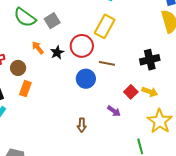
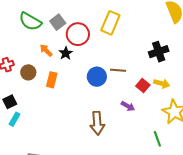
red circle: (82, 46) -> (78, 34), moved
brown line: (107, 63) -> (118, 70), moved
orange rectangle: (25, 89) -> (52, 80), moved
brown arrow: (82, 125) -> (97, 123), size x1.6

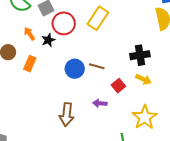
yellow arrow: (162, 83) -> (143, 79), moved
purple arrow: (128, 106) -> (100, 103), turned 144

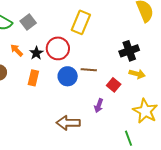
red circle: (64, 23) -> (58, 48), moved
orange rectangle: (30, 64) -> (33, 78), moved
purple arrow: (100, 103) -> (99, 106), turned -64
brown arrow: (67, 115) -> (68, 123), turned 95

